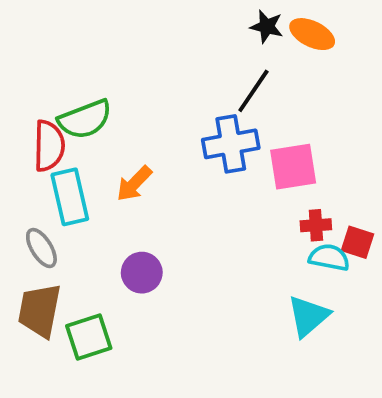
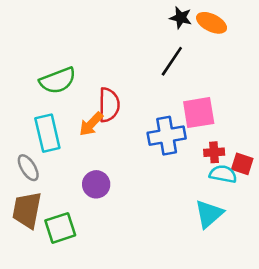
blue cross: (231, 144) -> (167, 136), moved
red semicircle: (49, 146) -> (109, 105), moved

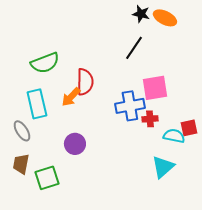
red cross: (214, 152) -> (150, 119), moved
red square: (242, 164) -> (189, 128), turned -30
brown trapezoid: (27, 210) -> (21, 164), size x0.7

